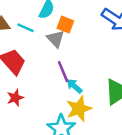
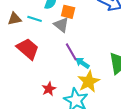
red star: (15, 98) -> (49, 89), moved

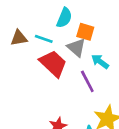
red trapezoid: (28, 49) -> (53, 64), moved
cyan arrow: (82, 63) -> (100, 62), moved

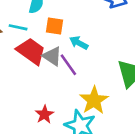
orange square: (85, 32) -> (55, 26), moved
gray triangle: (76, 48) -> (52, 56), moved

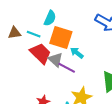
orange square: (55, 26) -> (61, 37), size x1.6
purple line: (68, 65) -> (67, 68), turned -36

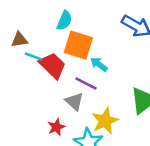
cyan line: (34, 34) -> (33, 56), moved
gray triangle: (56, 60) -> (74, 101), moved

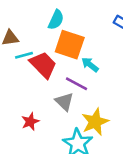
cyan line: (33, 56) -> (24, 55), turned -36
red star: (56, 127) -> (30, 122), moved

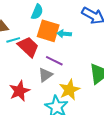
cyan arrow: (90, 65) -> (64, 34), moved, turned -32
gray triangle: (64, 102) -> (45, 75), turned 42
red star: (30, 122) -> (19, 91), size x1.5

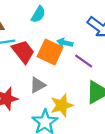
orange square: (48, 31) -> (50, 52), moved
purple line: (54, 61) -> (84, 61), moved

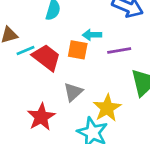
orange square: (50, 52) -> (78, 50), size x0.7
purple line: (84, 61) -> (119, 50), turned -30

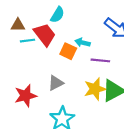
red trapezoid: (46, 57) -> (45, 35), moved
yellow star: (107, 108) -> (95, 89), moved

